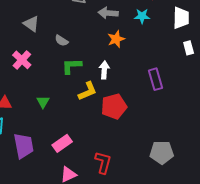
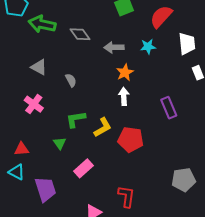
gray semicircle: (61, 41) -> (71, 80), turned -144
green L-shape: (71, 66) -> (76, 119), moved
white arrow: (104, 70) -> (124, 96), moved
red pentagon: (114, 106) -> (131, 139), turned 30
pink rectangle: (62, 143) -> (84, 168), moved

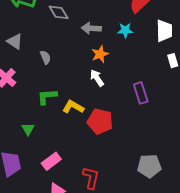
white arrow: (124, 96) -> (97, 78), turned -36
yellow L-shape: (103, 127) -> (73, 107), turned -125
green triangle: (60, 143) -> (28, 129), moved
pink rectangle: (84, 168) -> (51, 161), moved

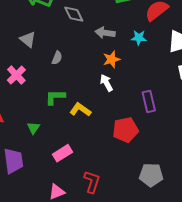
gray semicircle: (45, 57) -> (57, 58), turned 40
red pentagon: (100, 121) -> (126, 130), moved, turned -30
pink rectangle: (51, 161) -> (62, 153), moved

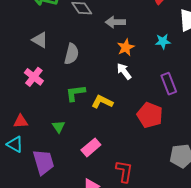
cyan star: (139, 38) -> (163, 41), moved
gray semicircle: (57, 58) -> (72, 54), size x1.5
red pentagon: (126, 130) -> (150, 115), turned -30

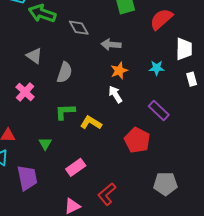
purple rectangle: (169, 84) -> (159, 110), turned -30
red L-shape: (124, 171) -> (107, 194), turned -145

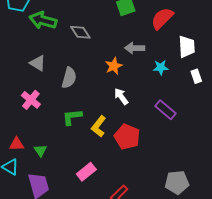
gray arrow: (111, 45) -> (135, 48), moved
orange star: (119, 71) -> (114, 66), moved
yellow L-shape: (91, 123) -> (99, 126), turned -80
red pentagon: (137, 140) -> (127, 137), moved
green triangle: (45, 144) -> (40, 150), moved

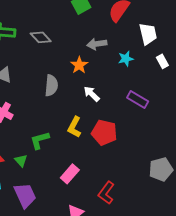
gray semicircle: (69, 78) -> (51, 85), moved
green L-shape: (72, 117) -> (40, 140), moved

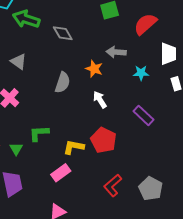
orange star: (79, 65) -> (94, 69), turned -30
yellow L-shape: (74, 127) -> (74, 147), moved, turned 60
gray pentagon: (161, 169) -> (151, 189), turned 30
red L-shape: (106, 193) -> (113, 185), moved

